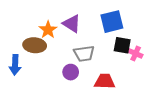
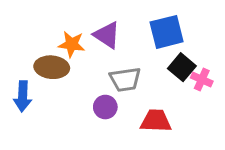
orange star: (48, 30) -> (72, 44), turned -30
black square: (122, 45) -> (182, 67), turned 30

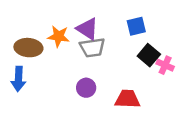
blue square: (167, 32) -> (136, 26), size x0.7
brown ellipse: (52, 67) -> (28, 48), moved
gray trapezoid: (125, 79) -> (92, 48), moved

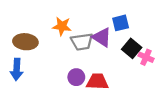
purple triangle: (87, 29) -> (102, 37), moved
orange star: (59, 36) -> (62, 26), moved
red trapezoid: (127, 99) -> (97, 82), moved

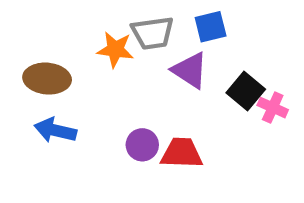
blue square: (121, 23) -> (211, 27), moved
gray trapezoid: (82, 42) -> (153, 33), moved
blue arrow: (17, 69) -> (55, 130), moved, turned 100

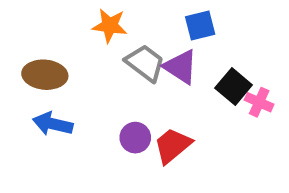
gray trapezoid: (153, 33) -> (145, 63), moved, turned -135
orange star: (115, 50) -> (110, 26), moved
red trapezoid: (182, 153) -> (173, 145), turned -42

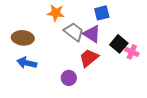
purple circle: (135, 138) -> (69, 78), moved
red trapezoid: (173, 145) -> (89, 58), moved

